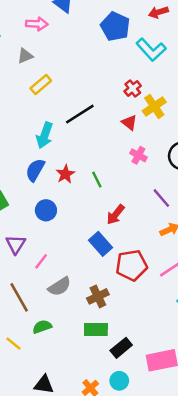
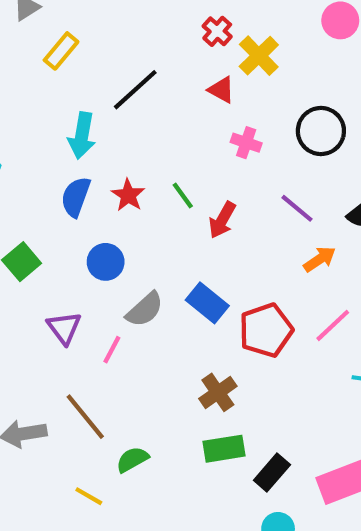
red arrow: (116, 215) -> (222, 220), moved
gray semicircle: (59, 287) -> (145, 309), moved

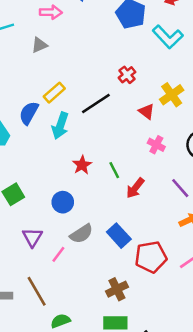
red cross: (217, 31) -> (127, 75), moved
yellow rectangle: (61, 51) -> (54, 93), moved
blue semicircle: (76, 197) -> (29, 113), moved

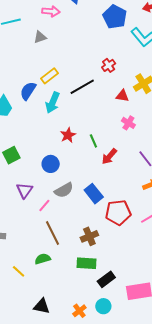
red triangle: (147, 111) -> (122, 96), turned -32
brown line: (37, 291) -> (53, 233), moved

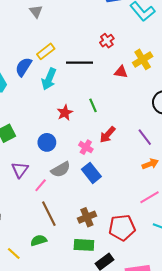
gray triangle: (40, 37) -> (36, 11), turned -48
black line: (82, 87) -> (80, 63), turned 30
pink cross: (128, 123) -> (86, 147), moved
green line: (93, 141) -> (93, 105), moved
red pentagon: (118, 212) -> (122, 228), moved

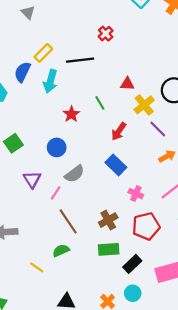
yellow cross: (143, 59) -> (144, 105), moved
red triangle: (121, 72) -> (127, 84), moved
pink cross: (86, 147) -> (136, 194), moved
blue rectangle: (91, 173) -> (116, 165), moved

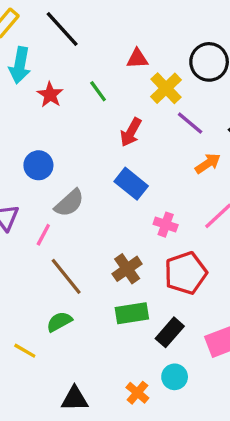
black line: (80, 60) -> (62, 29), turned 60
red star: (71, 114) -> (50, 95), moved

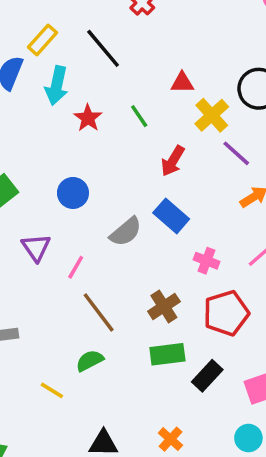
gray semicircle: (69, 203) -> (126, 232), moved
cyan circle: (175, 377) -> (248, 438), moved

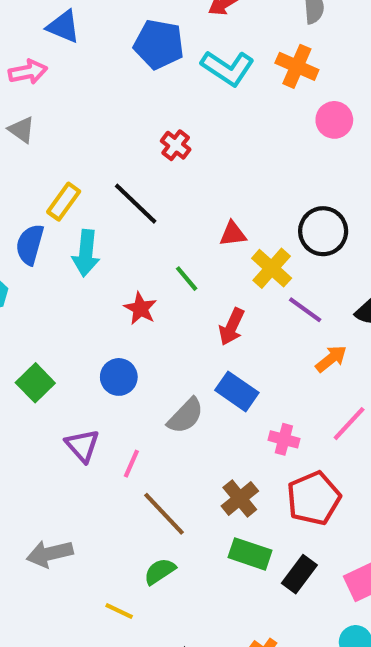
red star: (88, 118) -> (140, 308), moved
green rectangle: (167, 354) -> (250, 554), turned 32

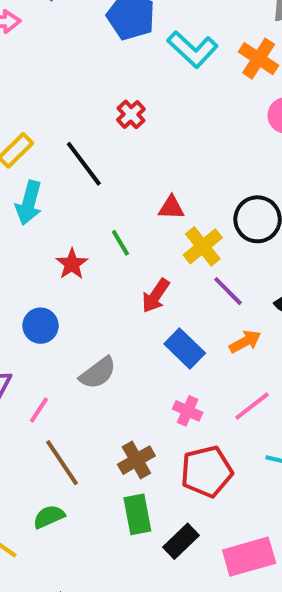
blue rectangle: (237, 391) -> (185, 348), moved
green rectangle: (250, 554) -> (137, 514), turned 51

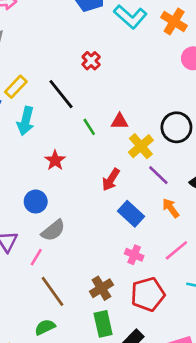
green line: (120, 243) -> (89, 127), moved
orange arrow: (245, 342) -> (171, 208), turned -96
gray semicircle: (98, 373) -> (53, 230), moved

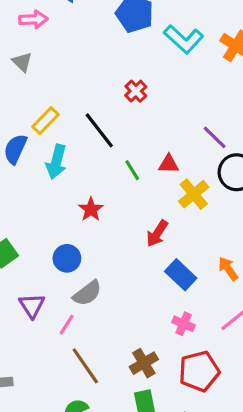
purple line: (158, 175) -> (215, 137), moved

